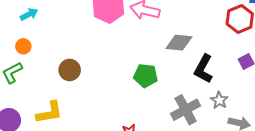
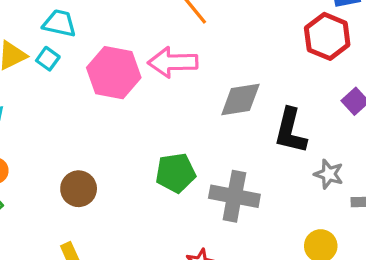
green pentagon: (146, 76) -> (175, 173), moved
gray cross: (186, 110) -> (234, 196), moved, turned -36

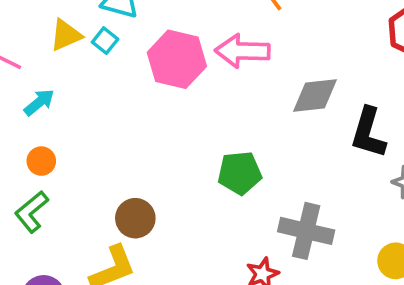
brown circle: (79, 189) -> (135, 218), moved
gray cross: (234, 196) -> (306, 231), moved

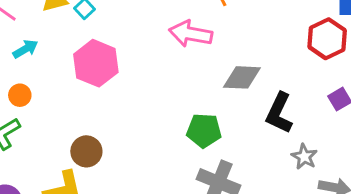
pink hexagon: (177, 59) -> (96, 63), moved
green pentagon: (240, 173) -> (204, 131), moved

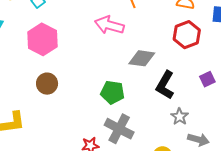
red hexagon: (327, 39) -> (187, 35), moved
brown circle: (86, 151) -> (47, 84), moved

